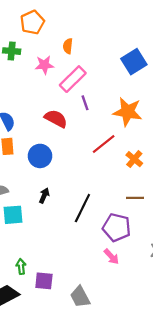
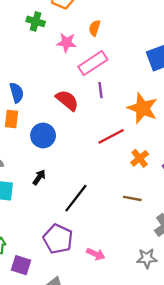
purple pentagon: (117, 227) -> (58, 239), moved
pink arrow: (111, 257) -> (96, 254), turned -35

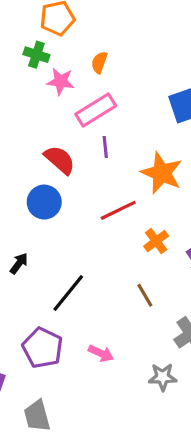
green cross: (36, 21) -> (36, 55), moved
blue circle: (43, 136) -> (44, 202), moved
brown line: (132, 198) -> (145, 295), turned 48
pink arrow: (96, 254) -> (101, 353), moved

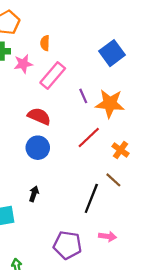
purple line: (105, 147) -> (83, 96), moved
black line: (68, 293) -> (91, 198), moved
brown line: (145, 295) -> (113, 180), moved

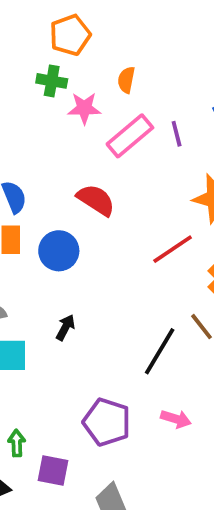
purple line: (83, 96) -> (177, 134), moved
blue circle: (38, 148) -> (59, 251), moved

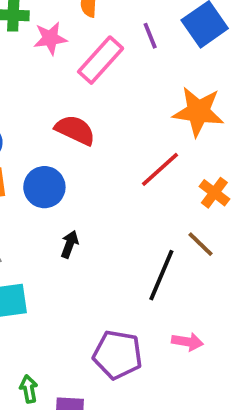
purple line: (177, 134) -> (150, 36), moved
black arrow: (65, 327) -> (70, 244), moved

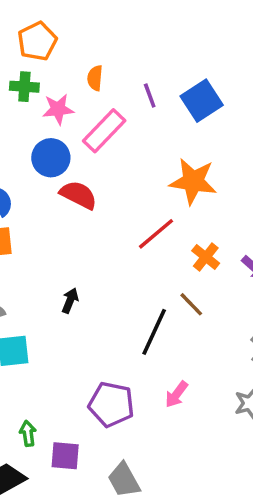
purple line: (150, 36) -> (150, 95), moved
blue circle: (44, 187) -> (51, 158), moved
pink arrow: (187, 342) -> (176, 394), turned 116

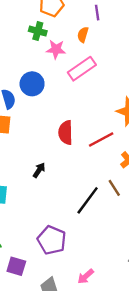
purple line: (150, 95) -> (97, 13), moved
blue circle: (51, 158) -> (32, 84), moved
red semicircle: (78, 195) -> (66, 133), moved, turned -130
pink arrow: (176, 394) -> (86, 276), moved

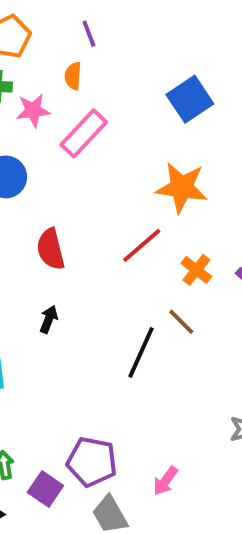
red semicircle: (66, 133) -> (51, 249), moved
purple pentagon: (52, 240) -> (92, 462), moved
purple square: (16, 266) -> (45, 489), turned 30

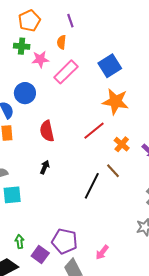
blue square: (190, 99) -> (110, 66), moved

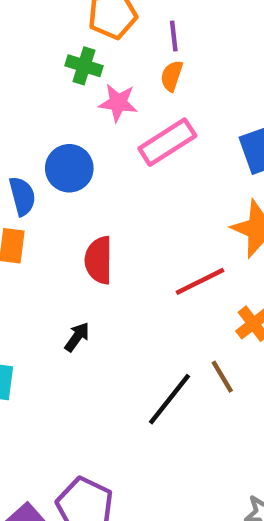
purple line: (70, 21) -> (174, 36), moved

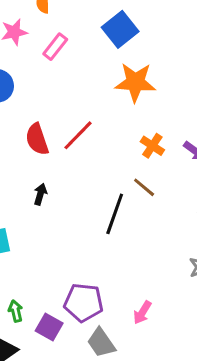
pink rectangle: (167, 142) -> (55, 47), size x0.7
red line: (200, 281) -> (78, 135), moved

